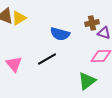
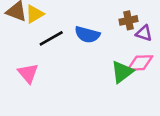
black line: (47, 59) -> (51, 38), moved
green triangle: (87, 81) -> (122, 72), moved

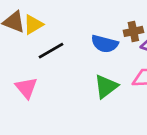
blue semicircle: (87, 35) -> (105, 44), moved
green triangle: (122, 72) -> (106, 86), moved

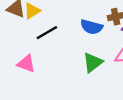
pink triangle: (26, 88) -> (26, 64), turned -30

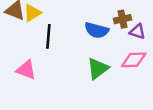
black line: (47, 33) -> (48, 36), turned -55

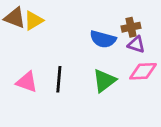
purple triangle: (137, 31) -> (136, 45), moved
black line: (48, 36) -> (59, 79), moved

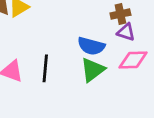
blue semicircle: (103, 39) -> (91, 46), moved

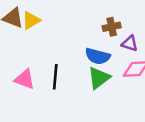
brown cross: (120, 14) -> (112, 27), moved

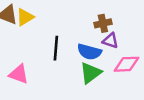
purple triangle: (130, 43) -> (110, 41), moved
black line: (55, 77) -> (56, 48), moved

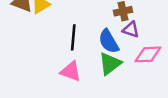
blue semicircle: (89, 52) -> (109, 41), turned 45
pink triangle: (19, 74) -> (71, 71), moved

